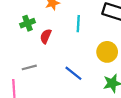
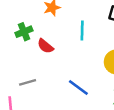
red semicircle: (46, 36) -> (45, 46), turned -72

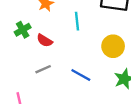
gray line: (28, 82) -> (43, 69), moved

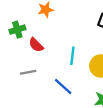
cyan line: (77, 21) -> (72, 56), moved

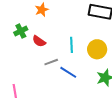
gray line: (28, 72) -> (51, 62), moved

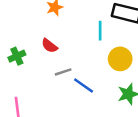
green cross: (21, 31) -> (17, 56), moved
cyan line: (71, 45) -> (100, 31), moved

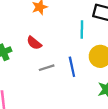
blue line: (84, 86) -> (72, 67), moved, turned 42

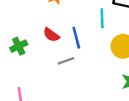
blue line: (72, 67) -> (76, 38), moved

